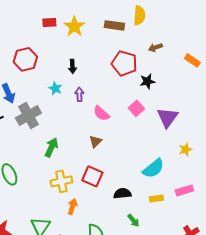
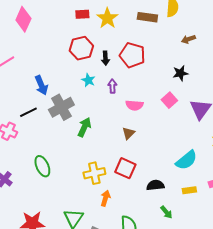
red hexagon: (25, 59) -> (81, 48), moved
red pentagon: (124, 63) -> (132, 55), moved
pink semicircle: (101, 113) -> (134, 105), turned -36
green arrow: (51, 147) -> (84, 127), moved

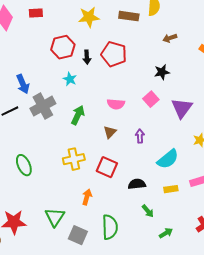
red rectangle: (82, 14) -> (36, 13), moved
yellow star: (107, 18) -> (89, 17), turned 30
purple arrow: (112, 86) -> (140, 136), moved
green arrow: (84, 127) -> (78, 115), moved
yellow cross: (94, 173) -> (74, 159), moved

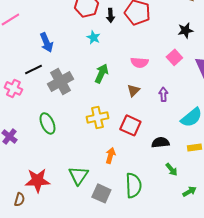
gray cross: (43, 106) -> (60, 81), moved

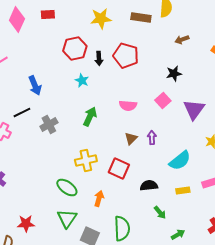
gray cross: (60, 81) -> (49, 125), size x0.7
brown triangle: (133, 90) -> (131, 139), moved
green ellipse: (47, 123) -> (67, 188), moved, turned -30
red star: (37, 180) -> (26, 224), size x0.7

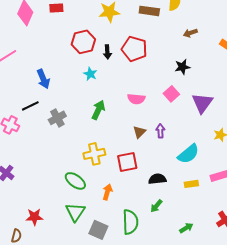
red square: (119, 169) -> (127, 162), turned -35
green arrow: (160, 213) -> (156, 206), moved, turned 80

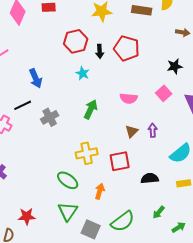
brown arrow: (190, 33) -> (183, 32), turned -152
green arrow: (156, 206) -> (159, 212), moved
green semicircle: (130, 222) -> (123, 221), turned 55

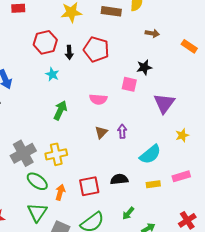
pink square: (164, 93) -> (129, 84), moved, turned -35
gray cross: (50, 117) -> (23, 153), moved, size x1.4
red square: (120, 161) -> (89, 186), moved
orange arrow: (100, 191) -> (60, 192), moved

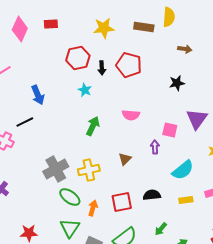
pink square: (129, 84) -> (170, 130), moved
brown triangle: (101, 132) -> (125, 159), moved

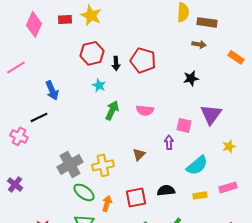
brown rectangle: (144, 27) -> (207, 22), moved
yellow star: (104, 28) -> (91, 15), moved, turned 30
green arrow: (93, 126) -> (112, 110), moved

